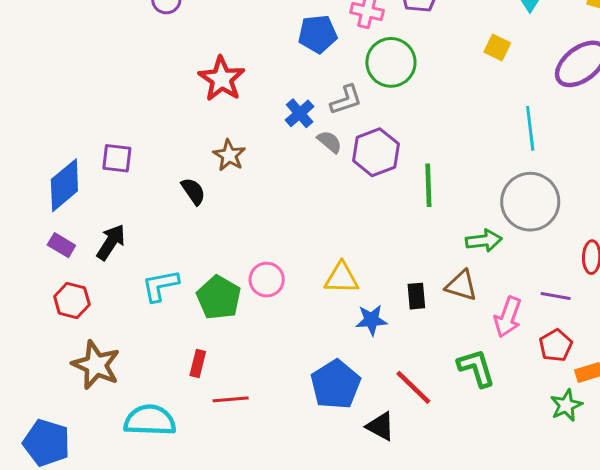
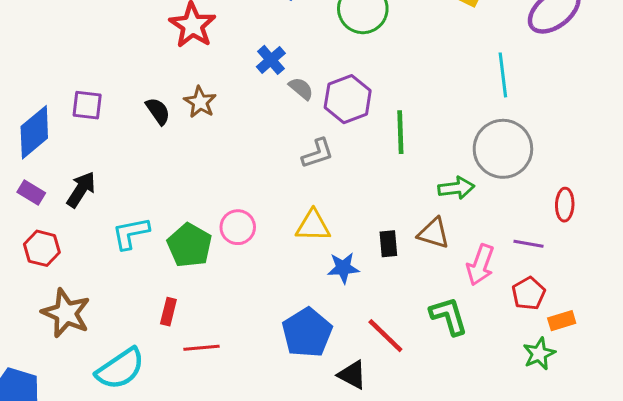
gray L-shape: (346, 100) -> (318, 153), moved
black semicircle: (193, 191) -> (158, 111), moved
cyan semicircle: (150, 420) -> (120, 369), turned 144

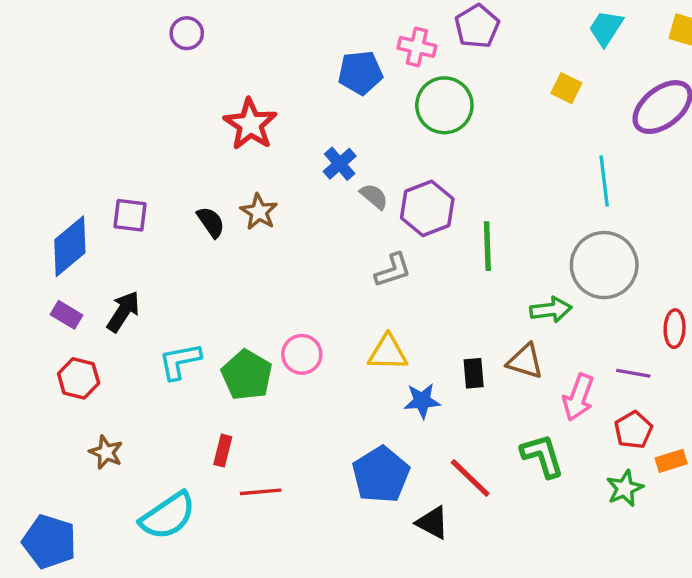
brown star: (66, 313) -> (106, 452), size x0.6
green star: (539, 354) -> (625, 488), moved

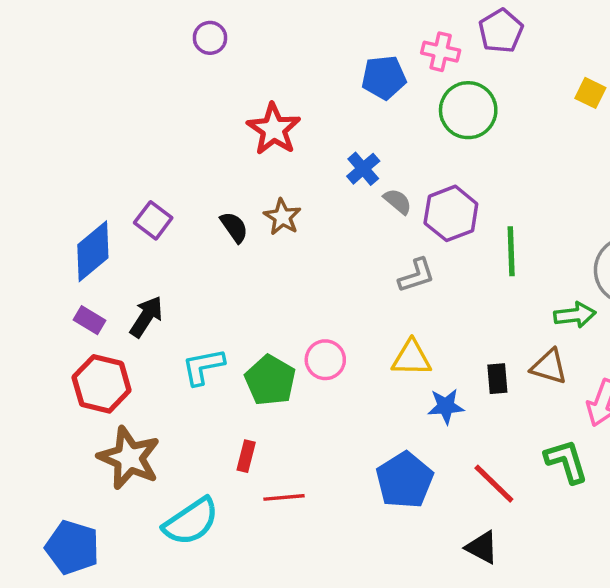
purple square: (130, 215) -> (153, 220), turned 30
red hexagon: (79, 378) -> (102, 384), size x1.4
brown star: (106, 452) -> (129, 458), size x1.8
black triangle: (432, 523) -> (482, 547), moved

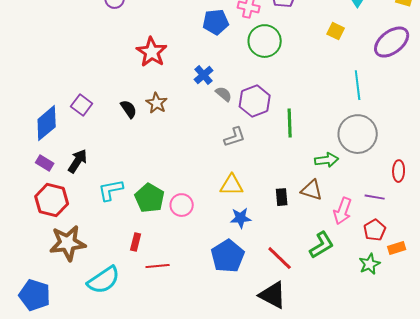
pink circle: (325, 360) -> (182, 205), moved
blue star: (446, 406) -> (241, 218), moved
brown star: (129, 458) -> (68, 243), turned -30
green L-shape: (566, 461) -> (322, 245), turned 76
black triangle: (482, 547) -> (273, 295), size x1.4

